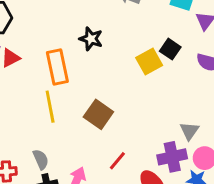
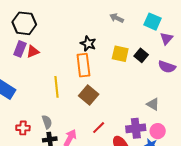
yellow square: (149, 62) -> (120, 54), moved, turned 36
orange rectangle: (57, 67) -> (83, 65), moved
gray triangle: (189, 131) -> (153, 104), moved, turned -40

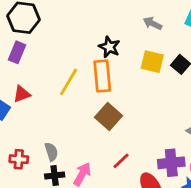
gray arrow: (117, 18) -> (153, 23), moved
red triangle: (33, 52) -> (22, 94), moved
yellow line: (56, 87) -> (69, 82), moved, turned 35

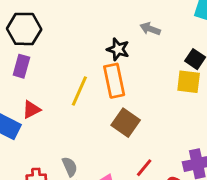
gray arrow: (153, 23) -> (150, 29), moved
yellow square: (152, 62) -> (189, 82), moved

